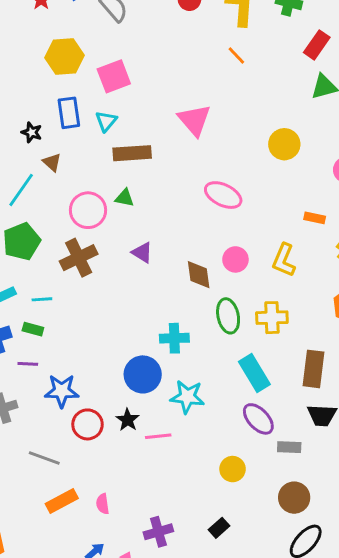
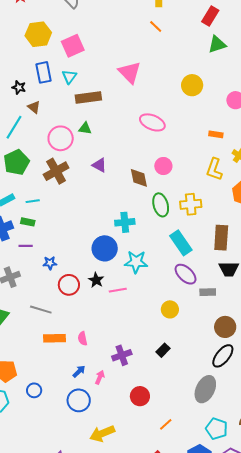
yellow L-shape: (284, 260) -> (214, 169), moved
blue star: (62, 391) -> (50, 263), size x0.6
brown circle: (294, 498) -> (225, 327), moved
orange rectangle: (62, 501) -> (54, 338), turned 30

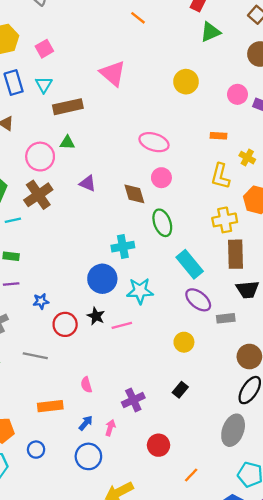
pink square: (73, 46) -> (44, 49), size x0.7
pink ellipse: (152, 122) -> (154, 142), moved
cyan line: (33, 201) -> (13, 220), moved
yellow cross: (191, 204) -> (225, 220), moved
orange rectangle: (54, 338) -> (50, 406), moved

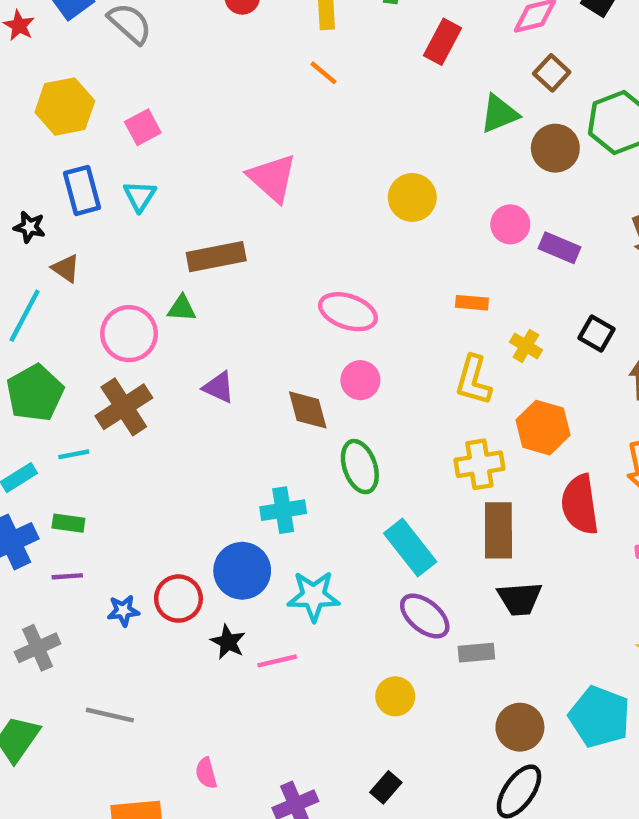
green triangle: (210, 32) -> (499, 114), moved
brown rectangle: (68, 107) -> (216, 257), moved
red circle: (65, 324) -> (178, 599), moved

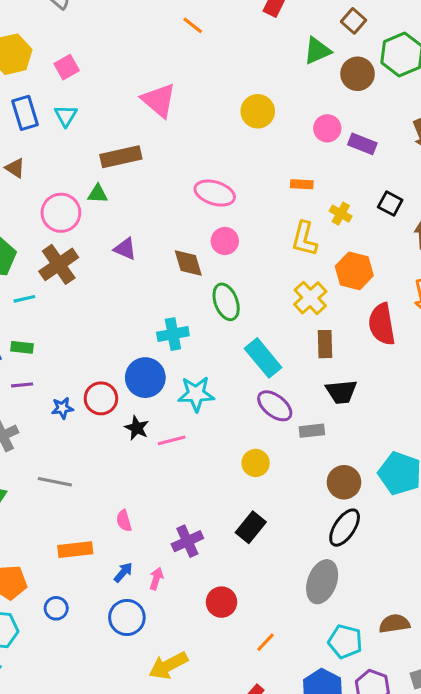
yellow cross: (479, 464) -> (310, 298), turned -32
brown rectangle: (498, 530) -> (325, 344), size x0.7
black rectangle: (386, 787) -> (251, 527), size x1.4

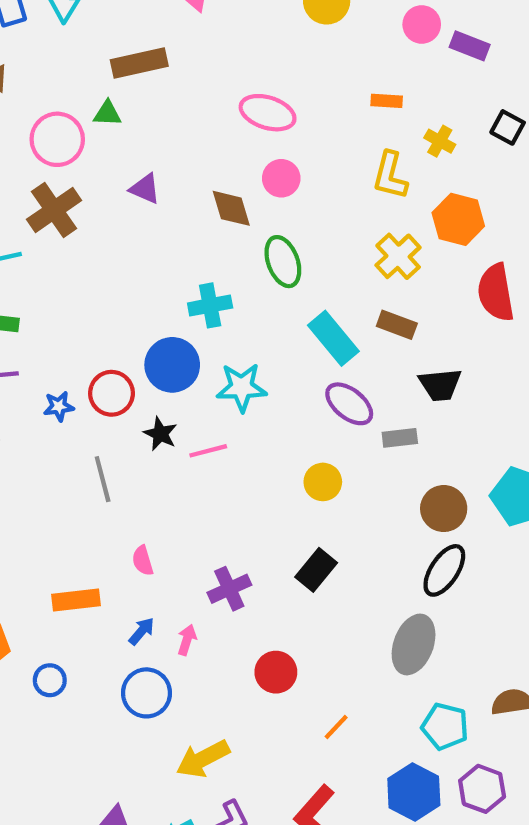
brown rectangle: (325, 344) -> (397, 325), moved, turned -68
gray line: (55, 482) -> (103, 479), moved, turned 64

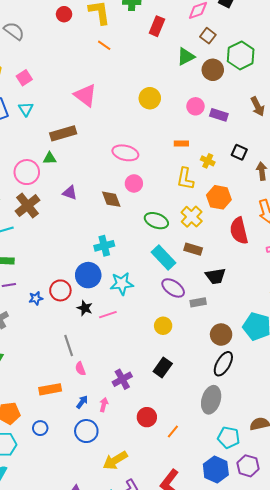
green ellipse: (283, 262) -> (156, 221), moved, turned -45
gray line: (103, 479) -> (69, 345), moved
orange line: (336, 727) -> (173, 432), moved

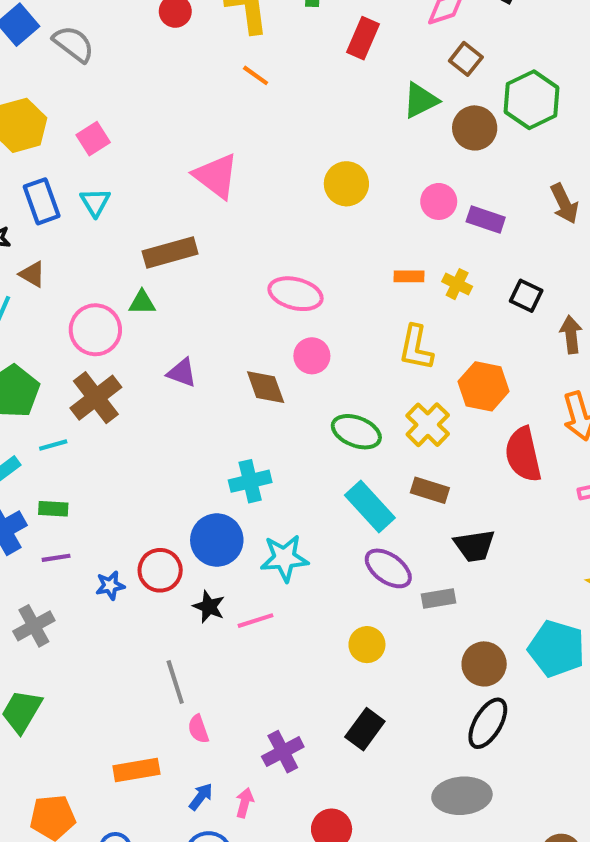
yellow cross: (208, 161) -> (457, 284), moved
gray ellipse: (211, 400) -> (462, 796), turned 68

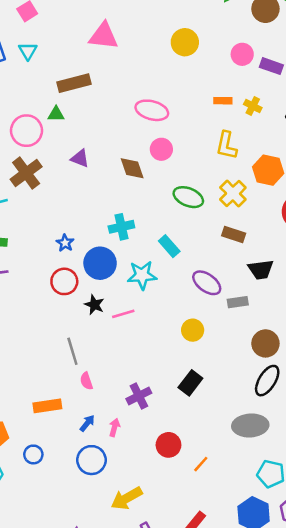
pink triangle: (216, 176) -> (104, 36), turned -32
cyan rectangle: (370, 506) -> (169, 246), moved, size x0.7
blue star: (110, 585) -> (65, 243), moved, turned -30

